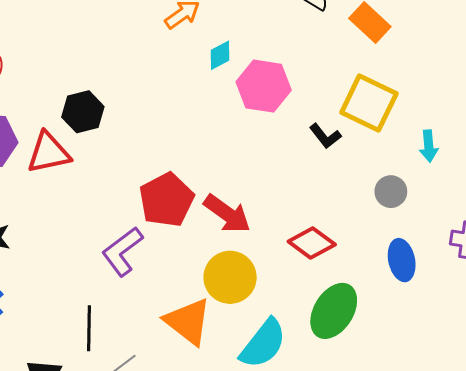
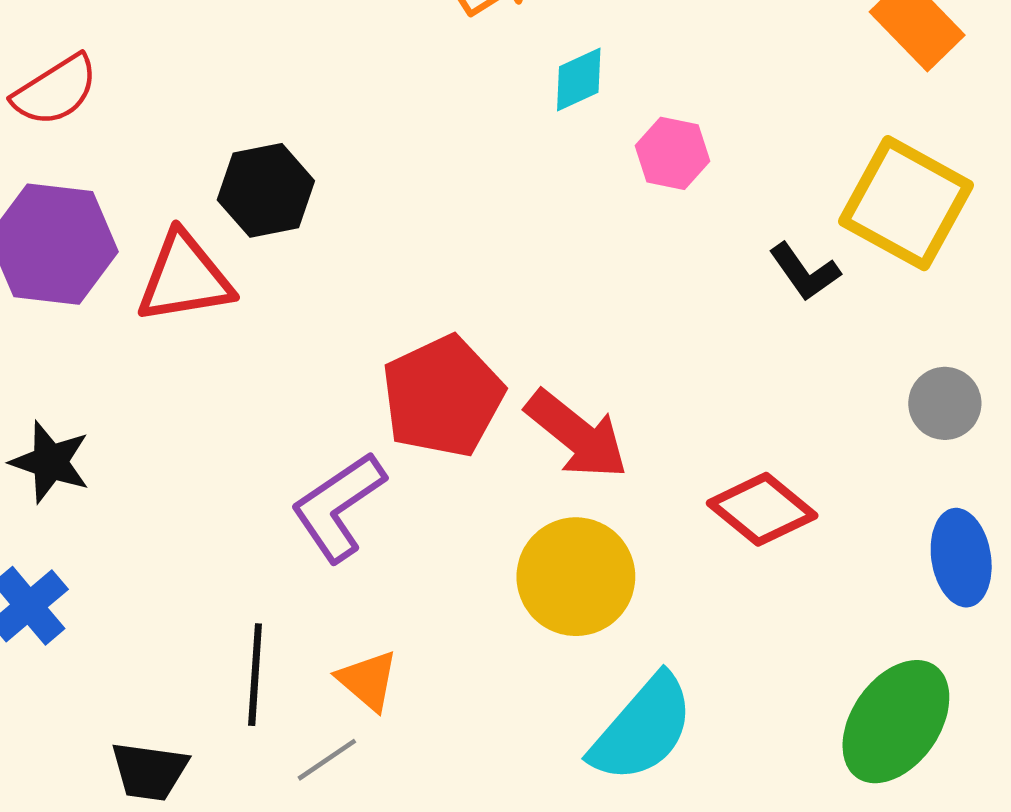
pink hexagon: (264, 86) -> (672, 153), size x0.6
green ellipse: (334, 311) -> (896, 722), moved
orange triangle: (188, 321) -> (368, 680), moved, size x0.6

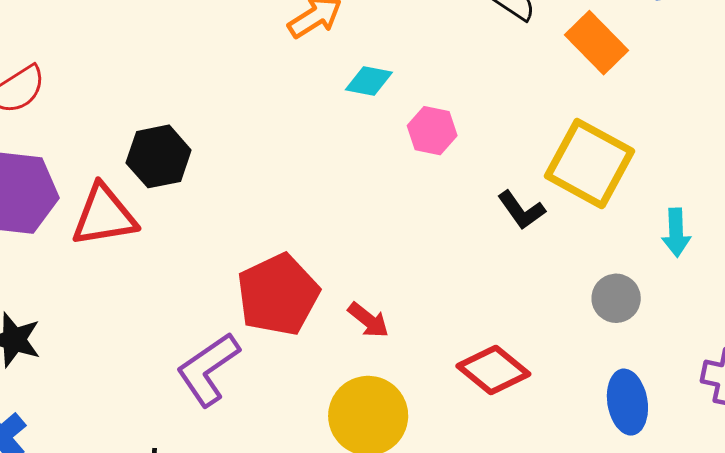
cyan diamond: (579, 79) -> (369, 81), turned 36
red arrow: (577, 435) -> (368, 320), size x0.6

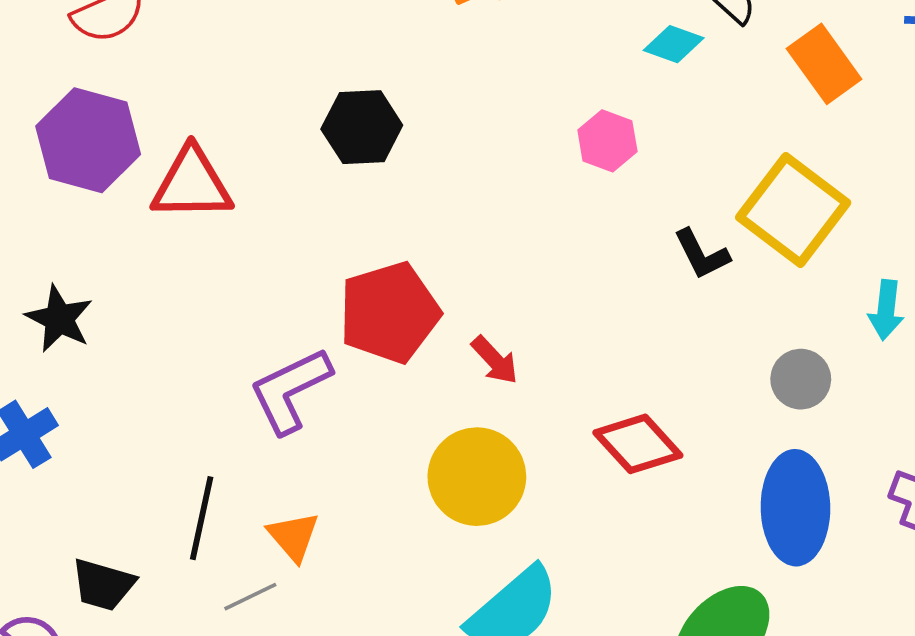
cyan diamond: (369, 81) -> (674, 44), moved
black hexagon: (159, 156) -> (362, 127), moved
blue ellipse: (627, 402) -> (795, 508), size x1.4

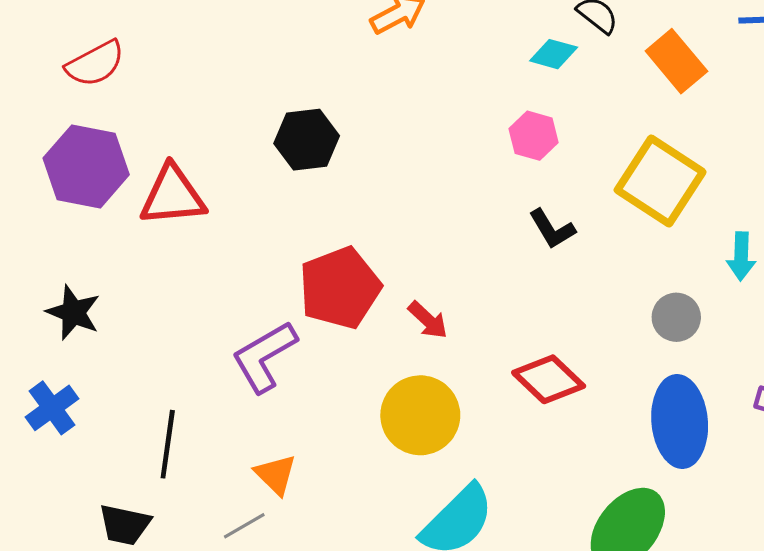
pink hexagon: (607, 141) -> (534, 136), moved
black L-shape: (702, 254) -> (552, 229), moved
black line: (202, 518) -> (168, 444), moved

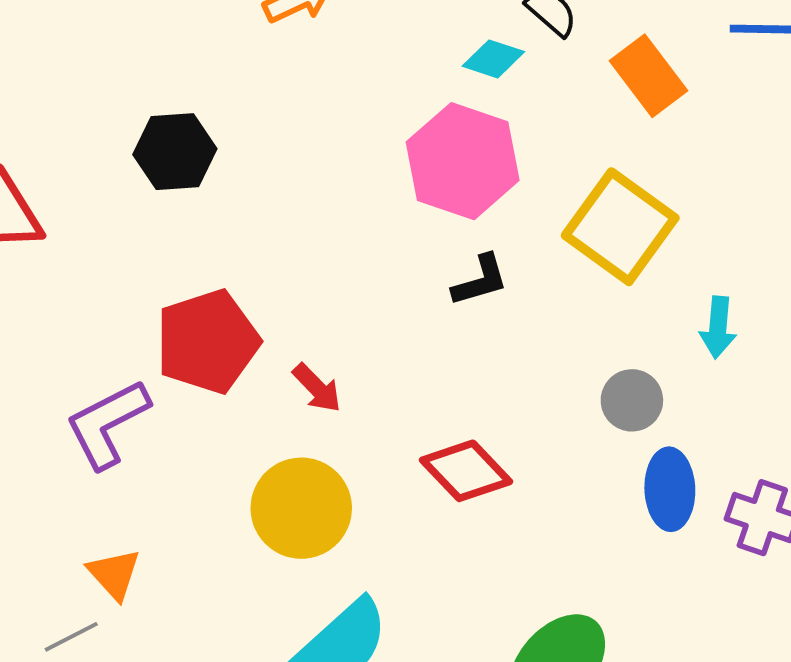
pink hexagon: (534, 136) -> (463, 161), size x1.8
black L-shape: (552, 229) -> (480, 280), turned -78
blue ellipse: (680, 421) -> (670, 489), moved, size x0.7

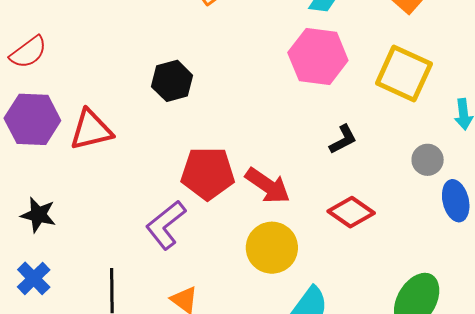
black L-shape: (480, 280) -> (343, 139), moved
red pentagon: (207, 342) -> (208, 173), turned 30
red arrow: (317, 388) -> (268, 186), size x1.6

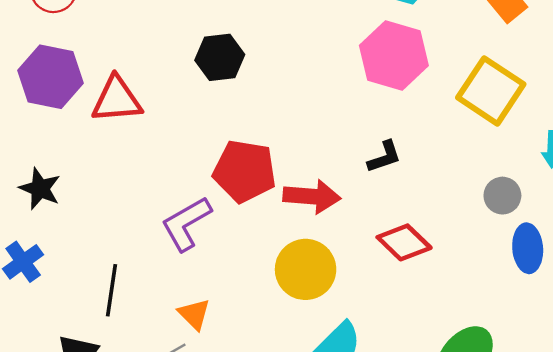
black L-shape: (343, 139) -> (384, 157), moved
red arrow: (268, 186) -> (312, 196), turned -39

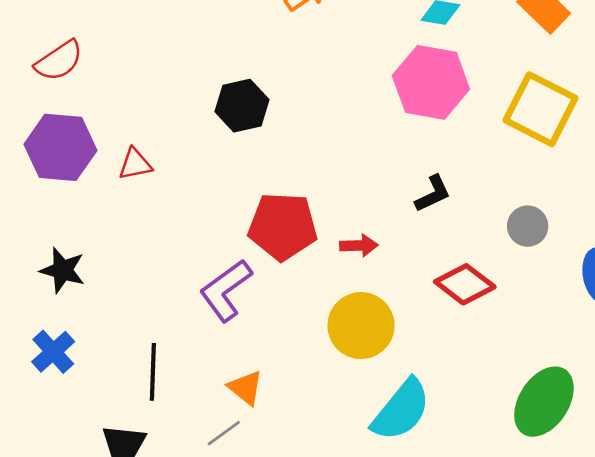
red triangle: (117, 100) -> (135, 164), size x0.6
red arrow: (312, 196) -> (359, 245), size x0.6
gray circle: (502, 196) -> (528, 226), moved

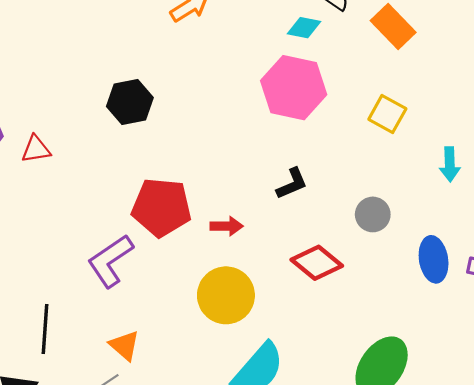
yellow square: (540, 109) -> (387, 114), size x0.6

